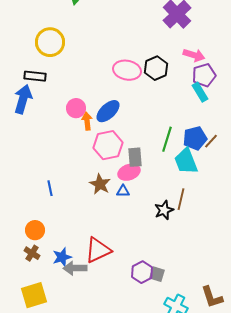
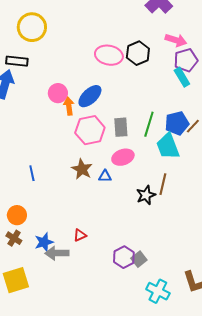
gray rectangle: (135, 157) -> (121, 127), moved
pink ellipse: (129, 172) -> (123, 157), moved
red triangle: (98, 250) -> (80, 235), size x0.5
gray square: (157, 274) -> (139, 259), turned 35

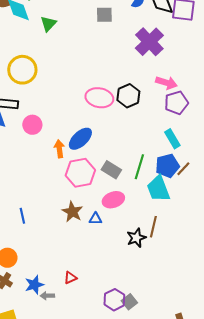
cyan rectangle: (182, 77) -> (172, 139), moved
pink circle: (58, 93) -> (32, 125), moved
gray rectangle: (121, 127) -> (111, 170), turned -54
gray arrow: (57, 253) -> (47, 296), size x0.6

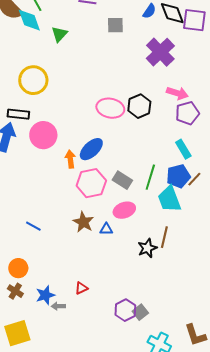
pink circle: (32, 125) -> (43, 135), size x1.4
blue line: (22, 216) -> (33, 226), turned -49

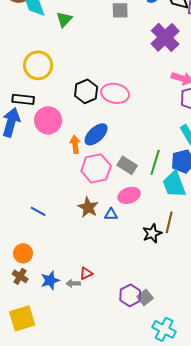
black hexagon: (139, 106) -> (86, 91), moved
gray arrow: (58, 306) -> (73, 283), moved

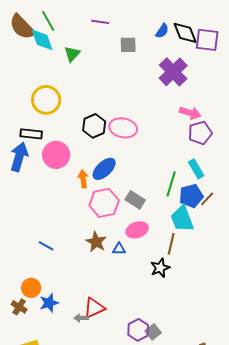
green line: (155, 162) -> (171, 184), moved
brown line: (169, 222) -> (171, 244), moved
red triangle: (86, 273) -> (94, 308), size x1.6
brown cross: (20, 276) -> (19, 307), moved
blue star: (50, 280) -> (49, 303), moved

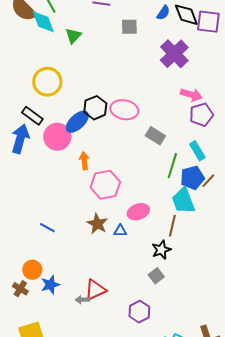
black rectangle: (31, 134) -> (32, 116), turned 30
blue ellipse: (104, 169) -> (77, 122), moved
gray rectangle: (135, 200) -> (155, 136), moved
gray square: (153, 332) -> (156, 276), moved

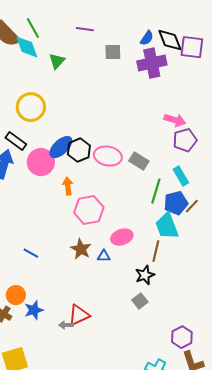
purple cross: (174, 54) -> (152, 63), moved, turned 32
black hexagon: (95, 108) -> (79, 150), moved
pink ellipse: (124, 110) -> (108, 156), moved
purple hexagon: (139, 312) -> (182, 337), moved

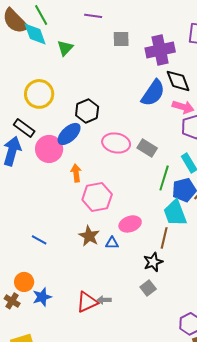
blue semicircle: (147, 38) -> (153, 93), moved, size x1.8
black diamond: (170, 40) -> (178, 81), moved
black hexagon: (79, 150) -> (87, 111), moved
gray arrow: (66, 325) -> (104, 300), moved

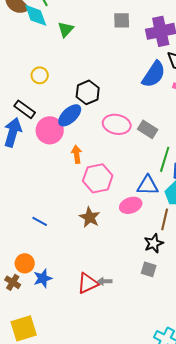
yellow circle: (39, 94) -> (40, 75), size x0.6
blue triangle: (112, 243) -> (148, 185), moved, size x1.6
gray square: (148, 288) -> (149, 269), turned -35

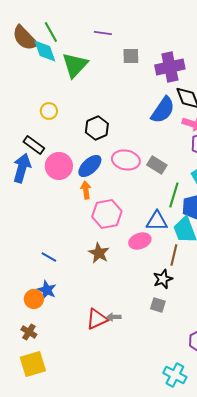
green triangle: (66, 29) -> (75, 65), size x1.6
blue ellipse: (70, 115) -> (90, 166), moved
blue star: (43, 278) -> (47, 290), moved, turned -30
brown cross: (13, 282) -> (29, 332), moved

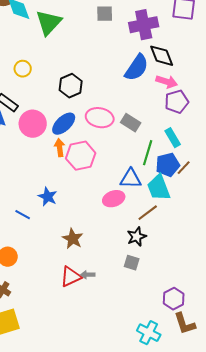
pink hexagon: (107, 214) -> (81, 156), moved
brown star: (99, 253) -> (73, 239), moved
brown line: (174, 255) -> (148, 213), turned 40
blue star: (47, 290) -> (48, 197), moved

